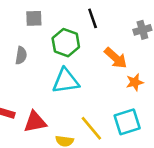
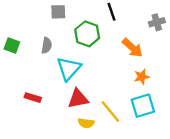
cyan triangle: (66, 81) -> (69, 69), moved, turned -40
orange star: (135, 82) -> (142, 77), moved
red triangle: (35, 122) -> (78, 99), moved

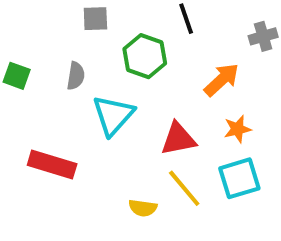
orange arrow: (132, 48) -> (222, 80), turned -85
red rectangle: (33, 98) -> (52, 165), size x1.6
red triangle: (78, 99) -> (178, 139), moved

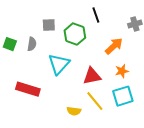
gray square: (95, 19) -> (49, 25), moved
gray semicircle: (76, 76) -> (32, 44), moved

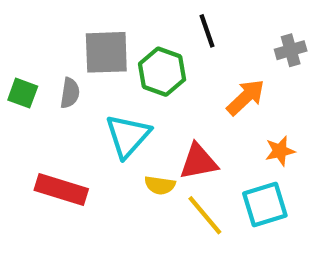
gray square: (49, 25) -> (106, 52), size x1.6
orange star: (122, 71) -> (280, 151), moved
yellow semicircle: (74, 111) -> (160, 185), moved

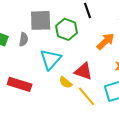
red triangle: (198, 162) -> (84, 71), turned 30
yellow semicircle: (160, 185) -> (66, 82), turned 32

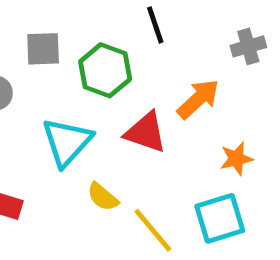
gray square: (41, 20) -> (43, 49), size x0.7
red triangle: (84, 71) -> (146, 132), moved

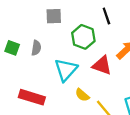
gray square: (43, 49) -> (54, 16), moved

